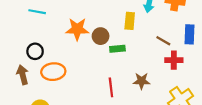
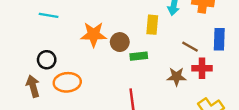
brown star: (142, 81) -> (176, 77), moved

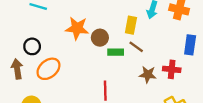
brown line: (190, 47) -> (136, 47), moved
orange ellipse: (67, 82) -> (48, 69), turned -40

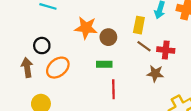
green rectangle: (116, 52) -> (104, 64), moved
red cross: (172, 69) -> (166, 50), moved

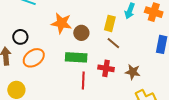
red cross: (166, 50) -> (106, 68), moved
green rectangle: (104, 64) -> (76, 57), size x1.5
brown star: (155, 73) -> (133, 72), moved

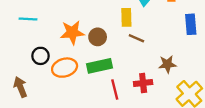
black circle: (20, 37) -> (41, 56), moved
orange ellipse: (34, 58) -> (65, 68), moved, turned 35
red cross: (106, 68) -> (143, 83), moved

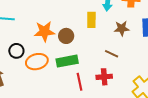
brown line: (136, 38) -> (112, 54), moved
brown star: (167, 64) -> (122, 28), moved

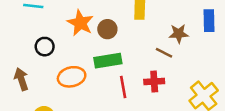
brown star: (122, 28) -> (179, 34), moved
orange star: (44, 31) -> (80, 23), turned 30
orange ellipse: (37, 62) -> (72, 77), moved

